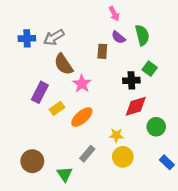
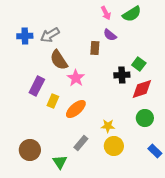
green semicircle: (142, 35) -> (132, 14), moved, turned 72
red diamond: (136, 106) -> (142, 89), moved
yellow rectangle: (57, 108) -> (53, 101), turned -32

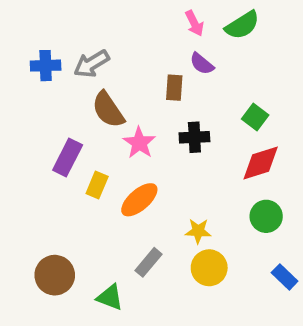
black cross: (122, 75) -> (194, 137), moved
green triangle: (60, 162) -> (110, 297), turned -35

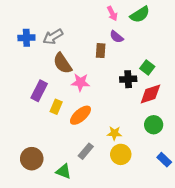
black cross: (194, 137) -> (128, 79), moved
pink star: (139, 143) -> (80, 82), turned -30

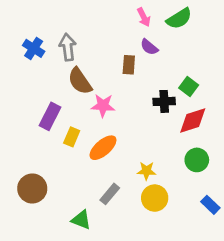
gray arrow: (53, 37) -> (68, 47), turned 114
blue cross: (26, 38) -> (34, 48), turned 35
brown circle: (32, 159) -> (32, 188), moved

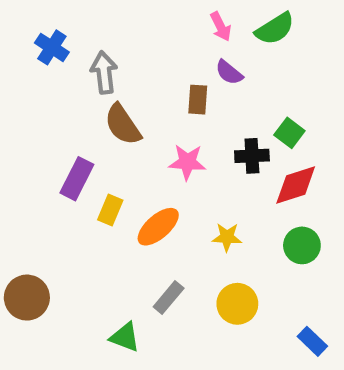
blue cross: (34, 48) -> (52, 47), moved
pink star: (103, 106) -> (187, 162), moved
yellow star: (146, 171) -> (227, 237), moved
brown circle: (32, 188) -> (27, 298), moved
blue rectangle: (210, 205) -> (312, 341), moved

